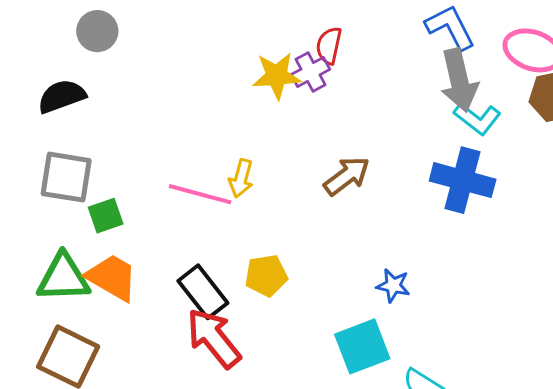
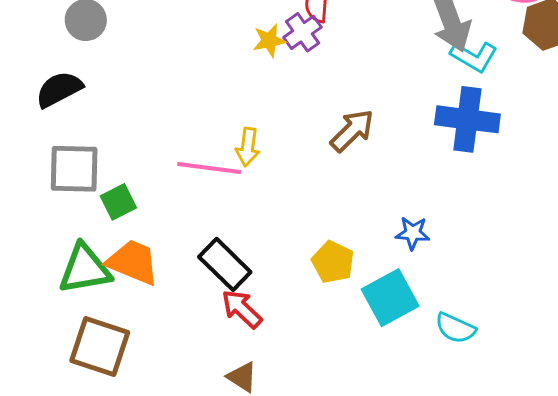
yellow star: (277, 76) -> (269, 40), size x0.7
yellow pentagon: (266, 276) -> (333, 262), moved, turned -30
red arrow: (214, 338) -> (242, 309), size x0.7

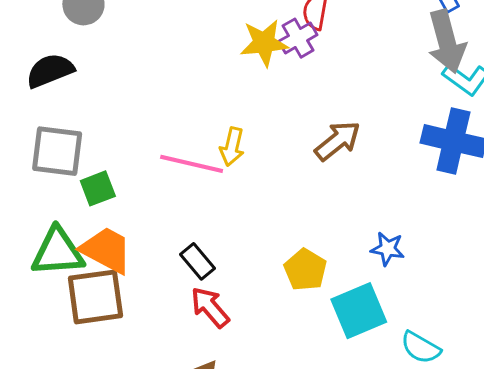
yellow star: (269, 40) -> (264, 43), size x1.4
black rectangle: (225, 264) -> (198, 261), size x0.7
brown square: (100, 346) -> (95, 297), moved, turned -32

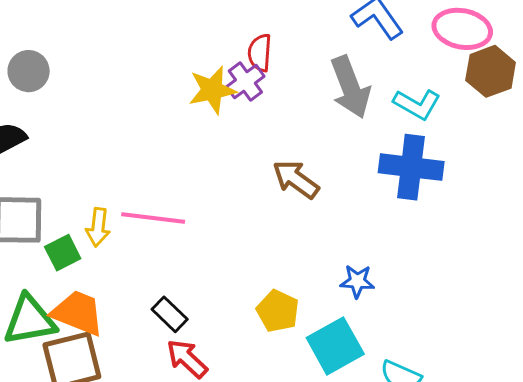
gray arrow: (447, 41) -> (350, 87), moved
brown arrow: (338, 141) -> (296, 179), turned -99
yellow arrow: (232, 147) -> (98, 227), moved

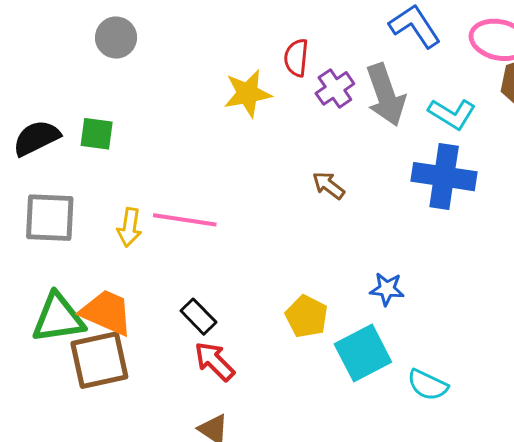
gray circle: (29, 71) -> (116, 38), moved
purple cross: (245, 81) -> (335, 88), moved
brown arrow: (296, 179) -> (329, 185), size x0.7
green square: (63, 253) -> (97, 134), moved, turned 33

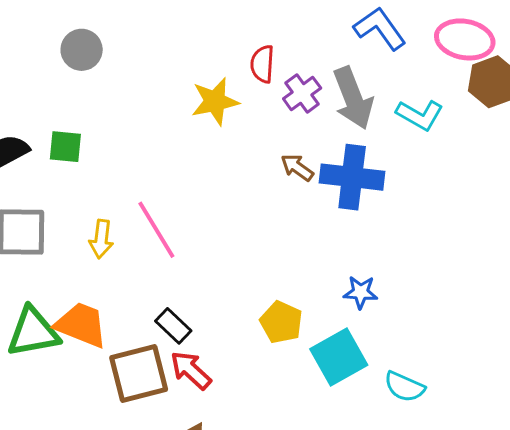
blue cross: (444, 177) -> (352, 177), moved
brown arrow: (329, 185) -> (297, 167), moved
pink line: (185, 220) -> (156, 230), turned 52
brown square: (99, 360) -> (139, 374), moved

